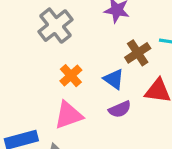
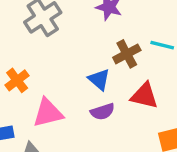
orange cross: (71, 76) -> (17, 80), moved

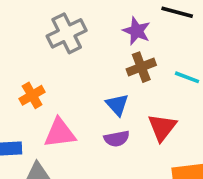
brown cross: (127, 54) -> (141, 67), moved
red triangle: (144, 96) -> (162, 127), turned 48

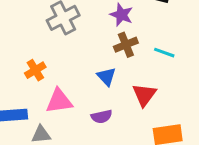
purple semicircle: (117, 139) -> (102, 117), moved

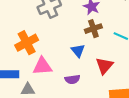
orange cross: (35, 70) -> (27, 43), size x1.5

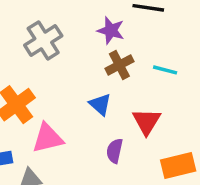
purple semicircle: (72, 79) -> (115, 151), moved, turned 120

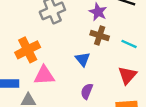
brown cross: (119, 65) -> (100, 36), turned 36
red triangle: (146, 121) -> (127, 75), moved

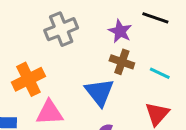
blue triangle: (83, 59) -> (99, 92), size x1.5

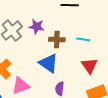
purple star: (120, 31) -> (37, 27), moved

